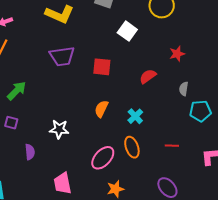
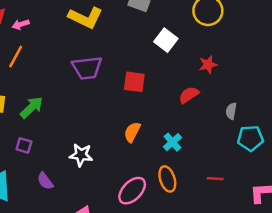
red star: (177, 54) -> (208, 65), moved
purple semicircle: (30, 152) -> (45, 181), turned 147

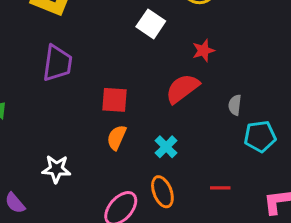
purple trapezoid: (87, 68) -> (57, 63), turned -72
red square: (134, 82) -> (115, 100), moved
red semicircle: (189, 95) -> (182, 89), size x1.4

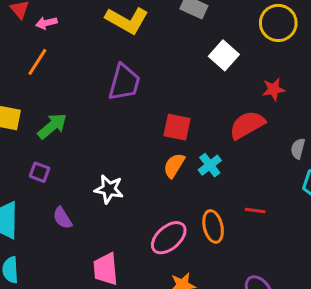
cyan cross: (166, 147) -> (210, 165), moved
red line: (220, 188) -> (255, 211), moved

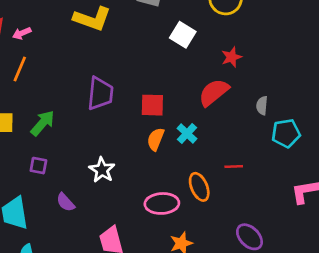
purple trapezoid: (124, 82) -> (100, 93), moved
white star: (109, 189) -> (102, 170), turned 30
pink ellipse: (169, 238) -> (162, 203), turned 48

